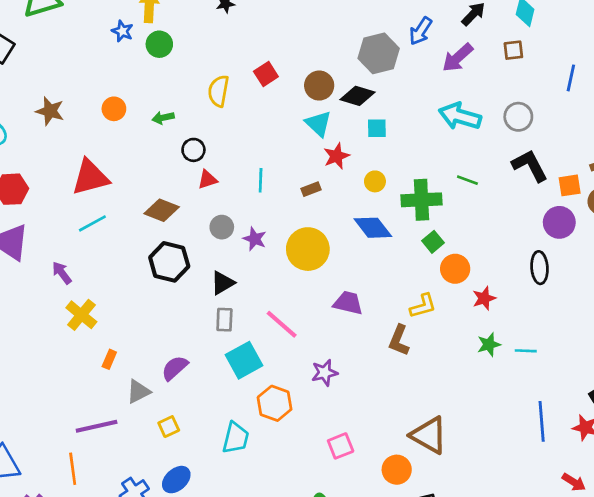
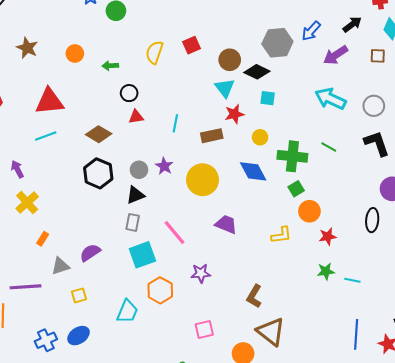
brown rectangle: (311, 189) -> (212, 136), size x1.5
gray circle: (222, 227) -> (139, 170), moved
brown L-shape: (399, 340) -> (254, 296), moved

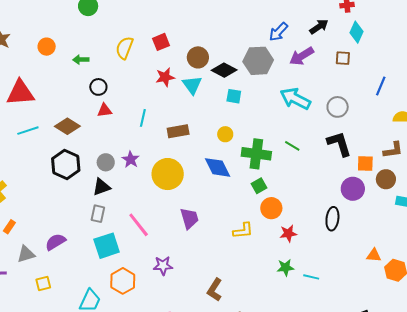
gray hexagon: (277, 43) -> (258, 61), moved
red star: (234, 114) -> (165, 77), moved
cyan line: (46, 136) -> (28, 131), moved
purple trapezoid: (226, 224) -> (189, 218), turned 50

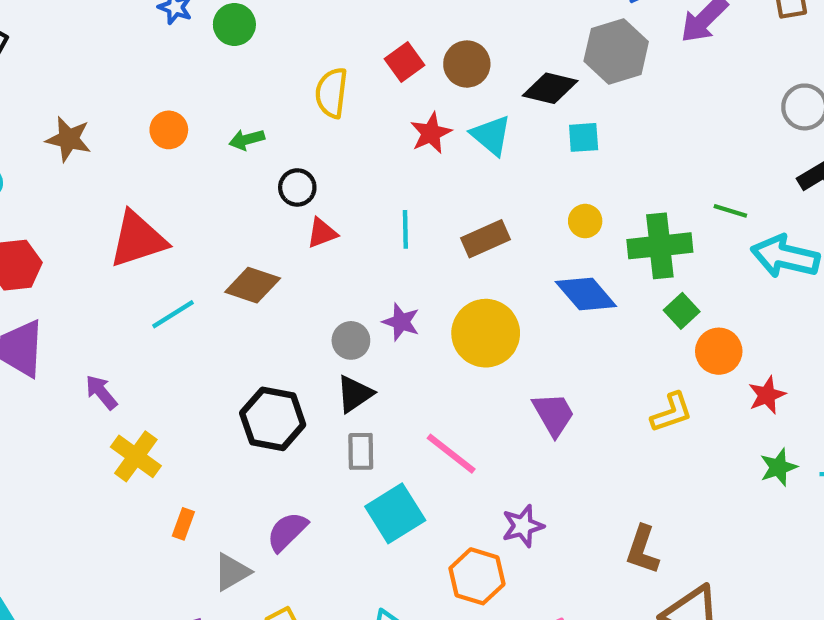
brown circle: (198, 57) -> (467, 64), moved
cyan arrow: (295, 99) -> (785, 256), moved
black hexagon: (66, 165) -> (273, 419), moved
orange hexagon: (123, 281) -> (477, 576), moved

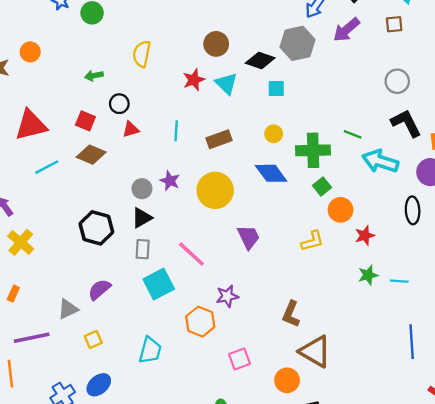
red square: (404, 62) -> (85, 121), moved, turned -36
orange circle: (169, 130) -> (30, 52), moved
orange rectangle: (183, 524) -> (13, 294), moved

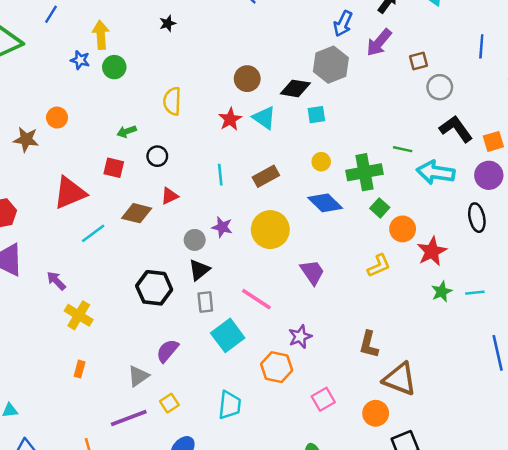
brown square: (394, 24) -> (419, 61), moved
red square: (85, 121) -> (114, 168), moved
red triangle: (131, 129) -> (170, 196), moved
red star: (365, 236) -> (432, 251), size x1.4
purple line: (32, 338) -> (129, 418), moved

